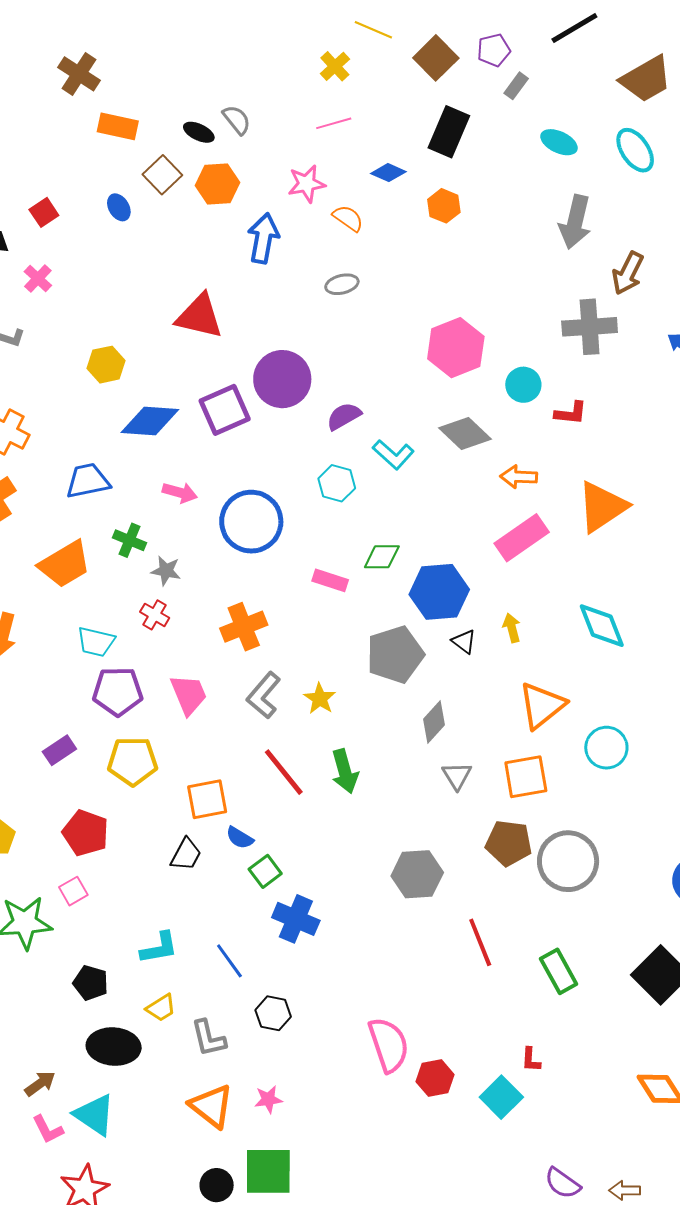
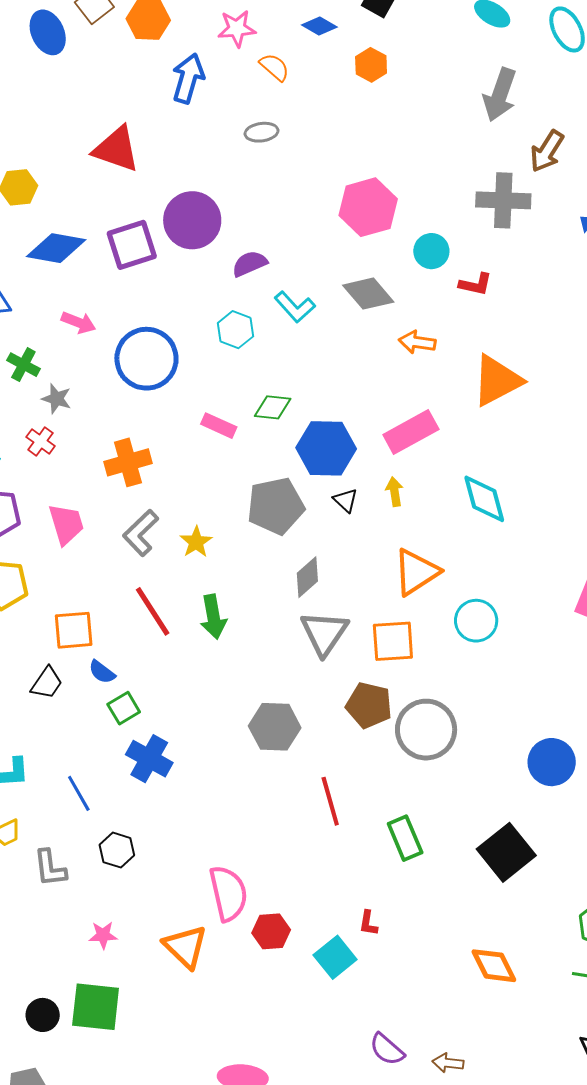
blue ellipse: (119, 207) -> (48, 32), size x1.6
pink rectangle: (522, 538) -> (411, 432), moved
gray triangle: (457, 776) -> (324, 633), size x1.6
orange triangle: (211, 1106) -> (185, 947), moved

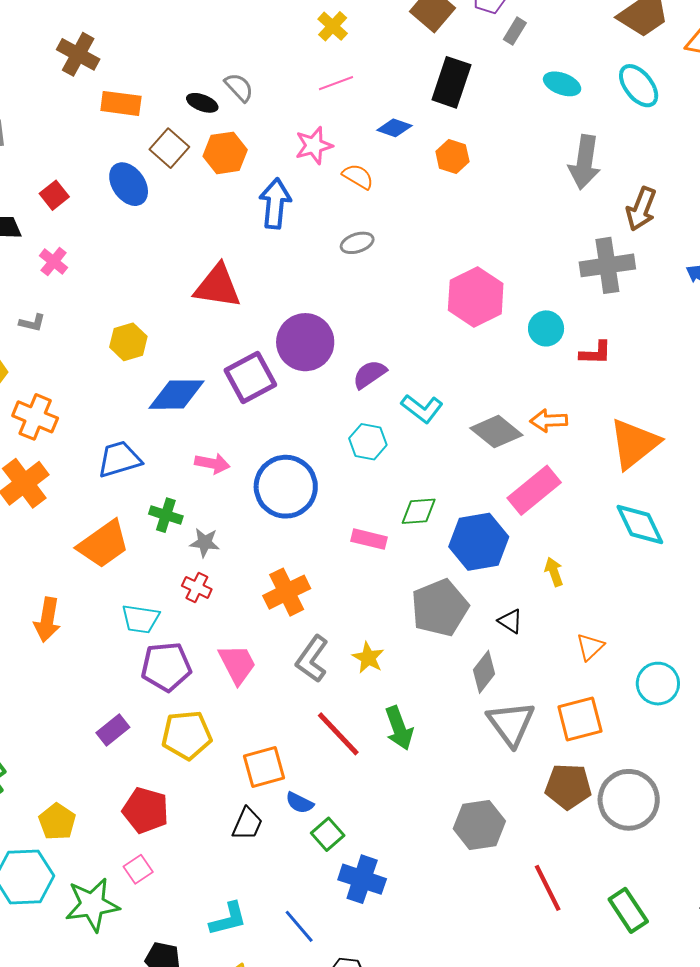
gray diamond: (368, 294) -> (496, 432), moved
pink rectangle: (411, 432) -> (534, 490), moved
cyan diamond: (484, 499) -> (640, 525), moved
black triangle: (345, 500) -> (510, 621), moved
orange triangle: (416, 572) -> (590, 647), size x0.6

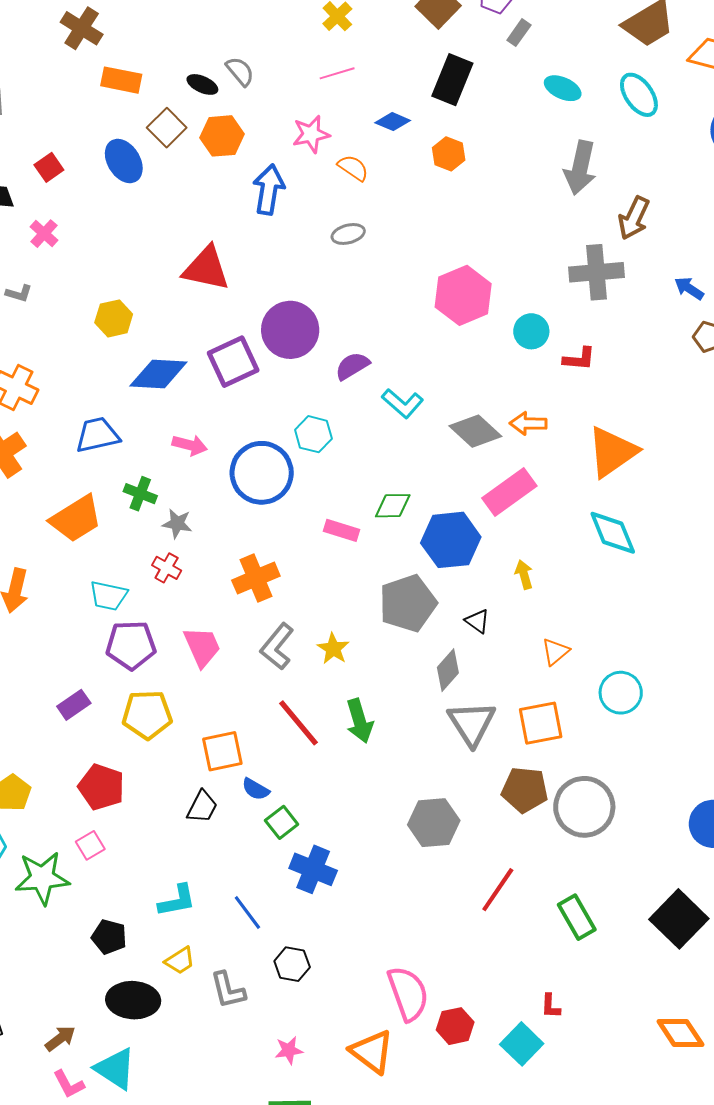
cyan hexagon: (368, 442) -> (313, 434), moved
red line: (548, 888) -> (498, 890), turned 57

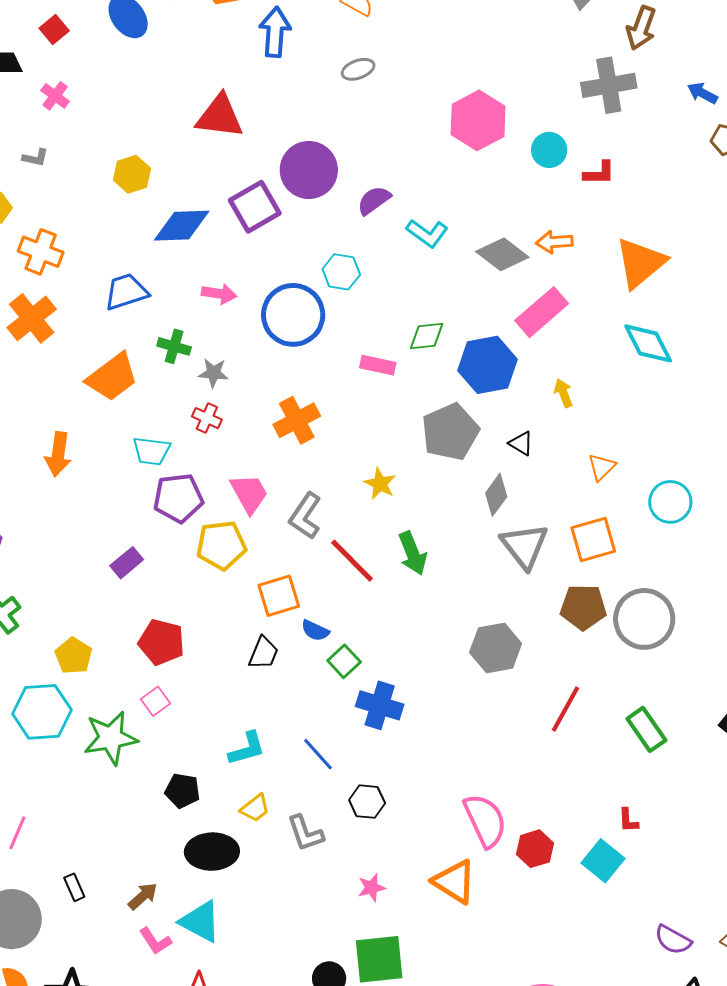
gray L-shape: (277, 646) -> (305, 516), moved
yellow pentagon: (147, 715) -> (221, 545), moved

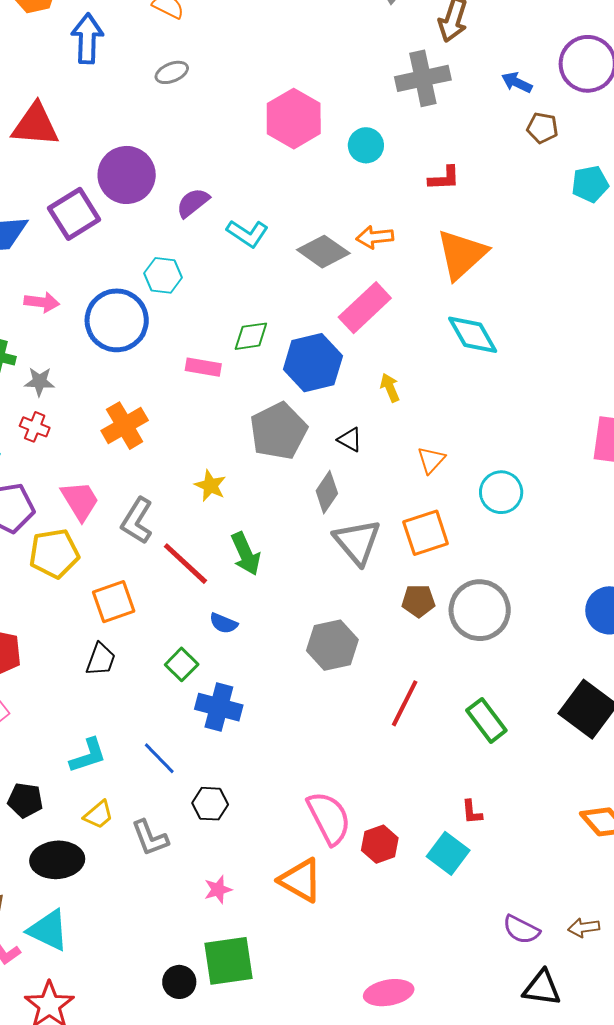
red L-shape: (599, 173) -> (444, 178), moved
brown pentagon: (583, 607) -> (418, 601), size x0.7
blue semicircle: (315, 631) -> (223, 623), moved

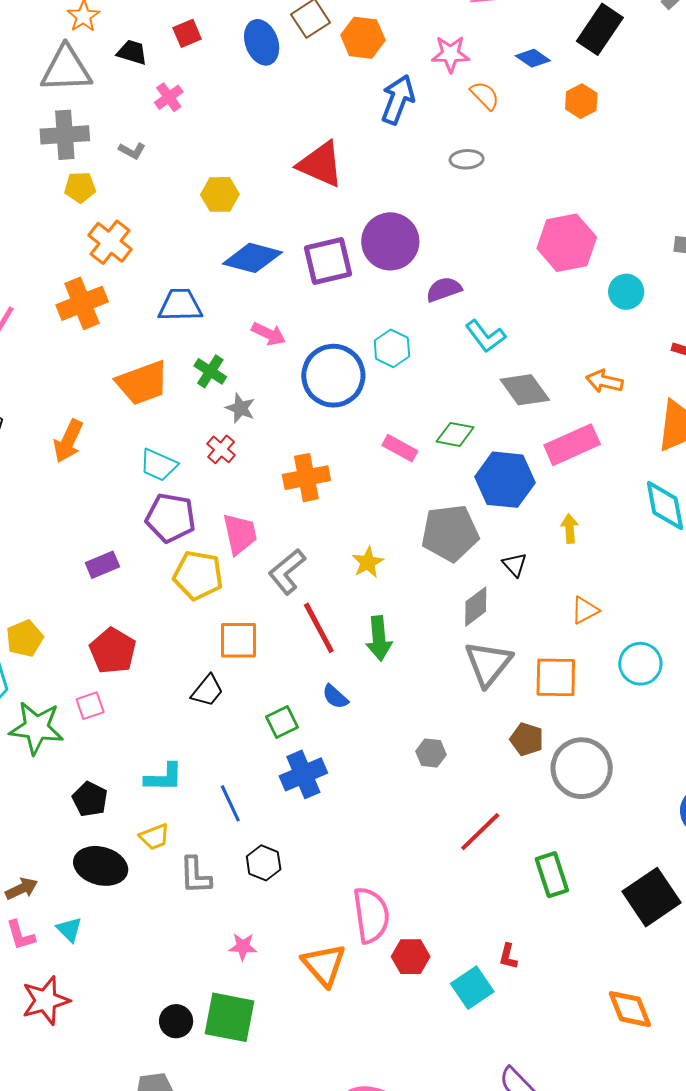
gray diamond: (323, 252) -> (525, 390), moved
gray hexagon: (332, 645) -> (431, 753), size x0.6
blue cross: (219, 707) -> (303, 774), turned 33
cyan triangle: (48, 930) -> (69, 929), size x0.6

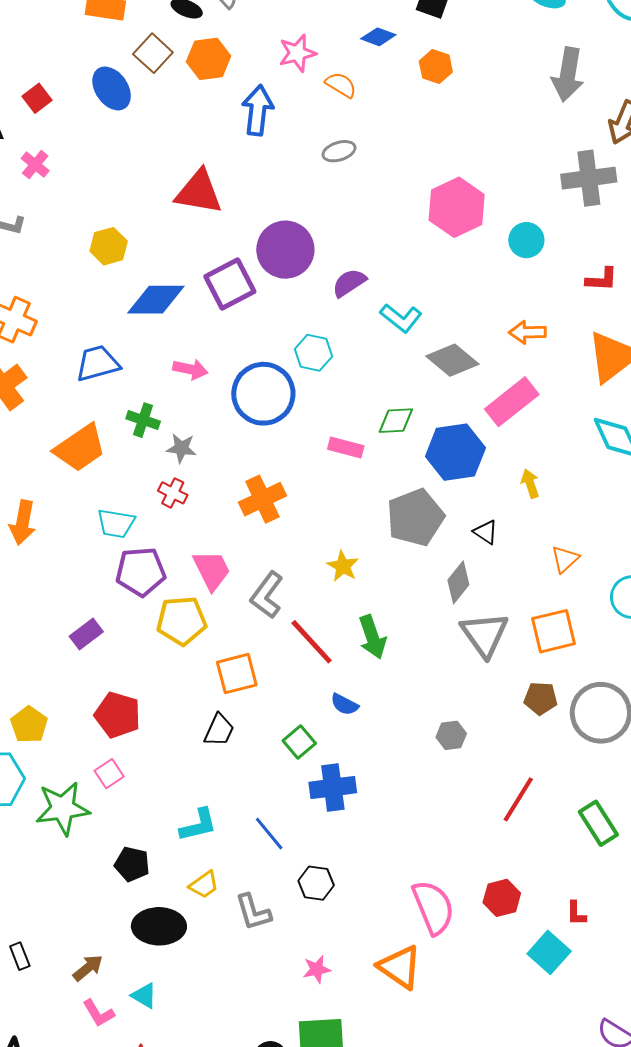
blue cross: (303, 774) -> (333, 788), turned 30
red hexagon: (411, 957) -> (502, 898), moved

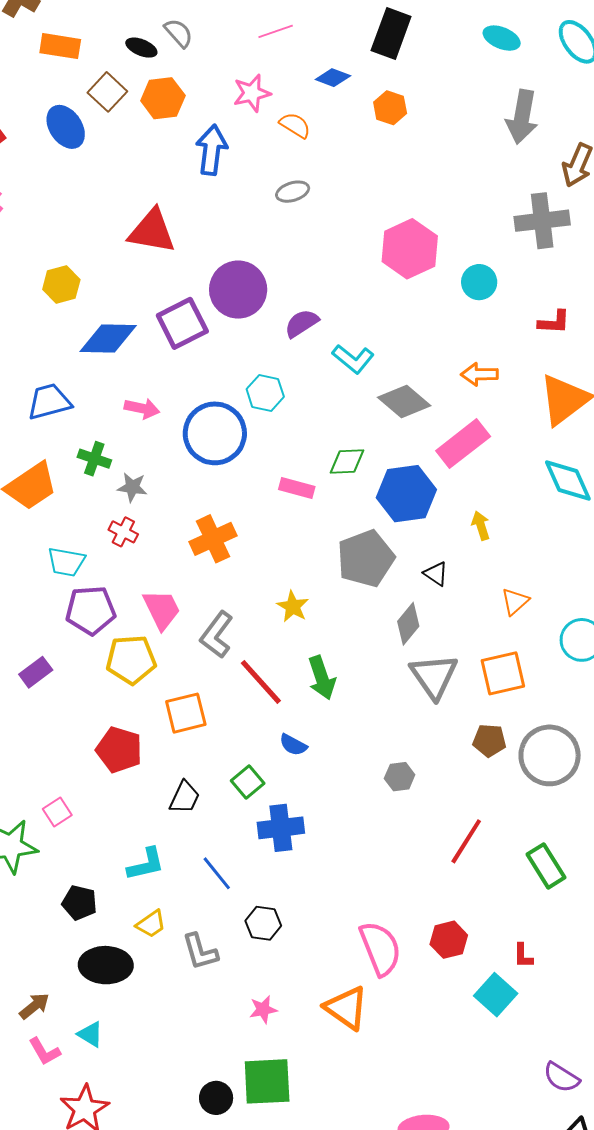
red pentagon: (118, 715) -> (119, 750), moved
black trapezoid: (219, 730) -> (185, 797), moved

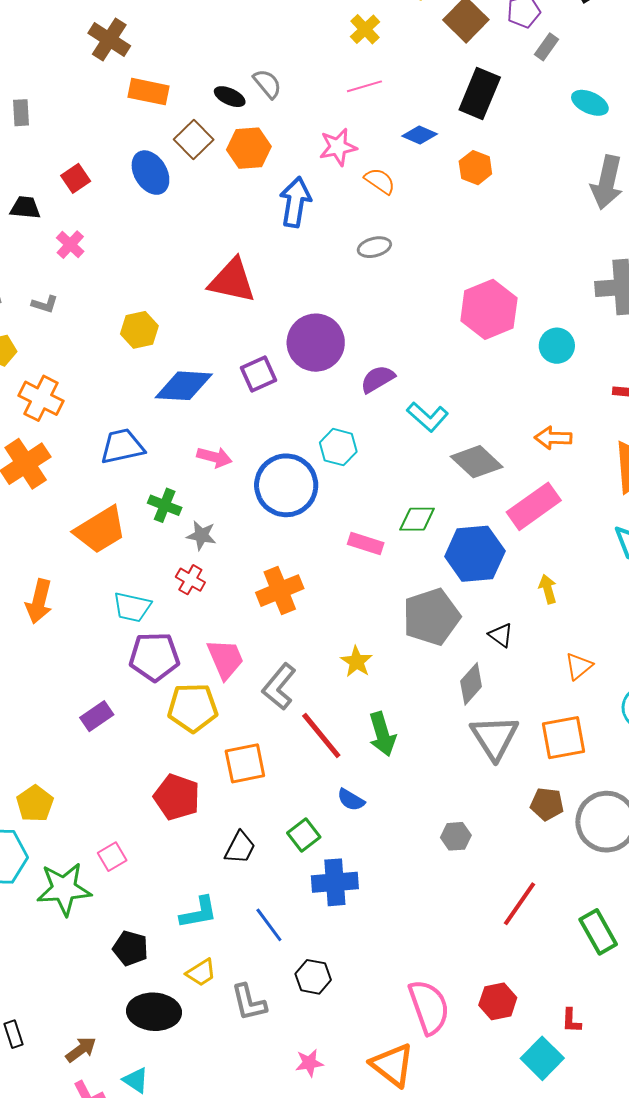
purple square: (182, 323) -> (258, 374), size x0.7

